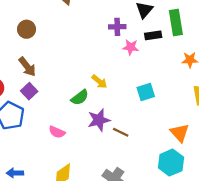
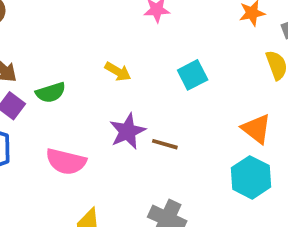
green semicircle: (80, 97) -> (51, 92), moved, turned 30
pink semicircle: (57, 132) -> (66, 162), size x1.5

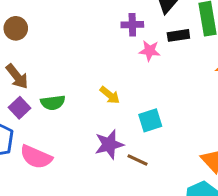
cyan square: (193, 75) -> (150, 120), moved
pink semicircle: (66, 162) -> (36, 157), moved

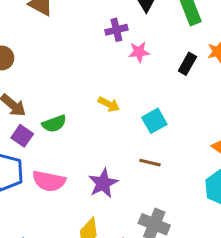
black rectangle: (178, 35) -> (187, 64), moved, turned -40
purple star: (109, 144) -> (103, 183), moved

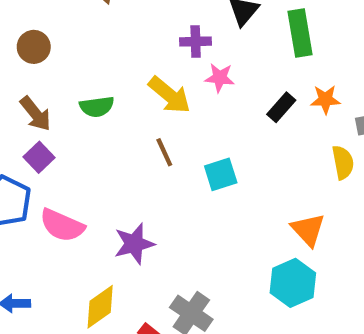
yellow arrow: (109, 104) -> (169, 95), moved, size x1.5
green semicircle: (54, 124) -> (97, 107), moved
brown line: (150, 163) -> (164, 152), moved, turned 40

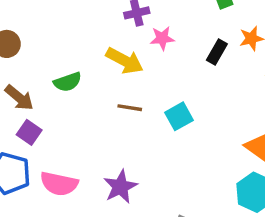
brown line: (164, 152) -> (130, 108), turned -45

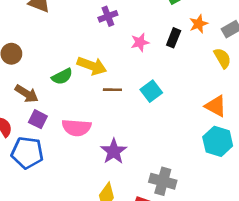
pink star: (162, 38) -> (140, 42), moved
yellow arrow: (125, 61) -> (92, 66), moved
pink semicircle: (59, 184) -> (77, 128), moved

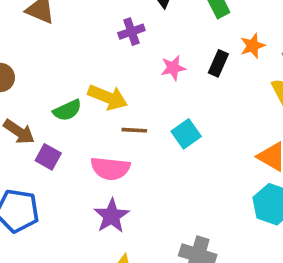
purple square: (38, 119) -> (48, 157), moved
pink semicircle: (77, 128) -> (110, 168), moved
purple star: (114, 151) -> (112, 216), moved

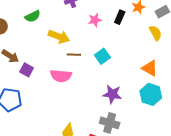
green semicircle: (67, 110) -> (33, 16), moved
purple star: (112, 216) -> (112, 94), moved, turned -30

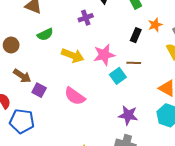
pink star: (95, 20) -> (104, 55), moved, size x1.5
brown line: (74, 55) -> (134, 63), moved
pink semicircle: (61, 76) -> (75, 96), turned 30

